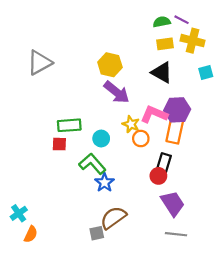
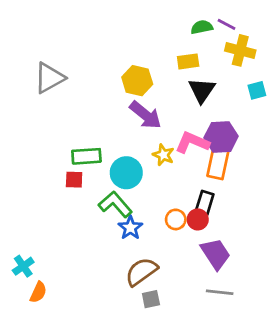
yellow rectangle: (165, 44) -> (188, 61), moved
black triangle: (162, 72) -> (202, 90), turned 35
cyan circle: (101, 139) -> (126, 173), size x1.5
orange circle: (141, 139) -> (176, 219), moved
gray square: (97, 233) -> (151, 299), moved

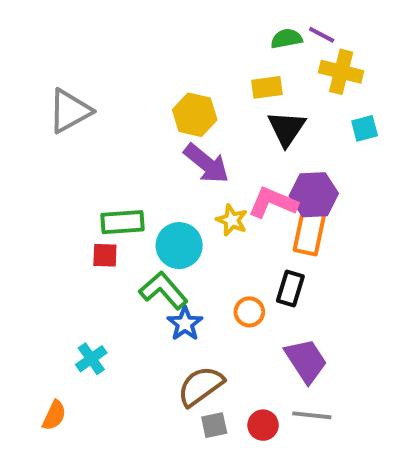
red circle: (198, 219) -> (263, 425), moved
cyan cross: (23, 266) -> (91, 359), moved

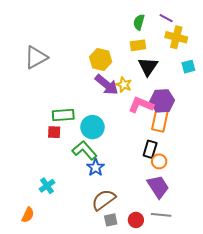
green semicircle: (286, 39) -> (139, 22), moved, turned -63
yellow star: (232, 220) -> (124, 85), moved
orange circle: (249, 312) -> (159, 161), moved

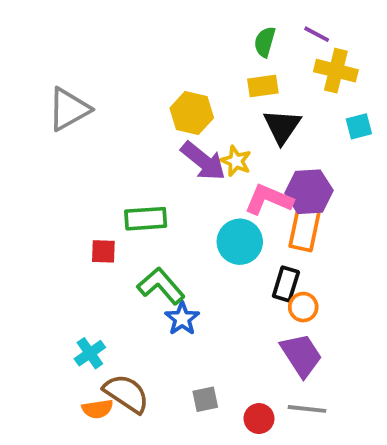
green rectangle: (63, 115) -> (146, 219), moved
cyan circle: (92, 127) -> (240, 242), moved
brown semicircle: (104, 200) -> (126, 394), moved, turned 70
orange semicircle: (28, 215) -> (98, 409), moved, turned 56
gray square: (111, 220) -> (205, 399), moved

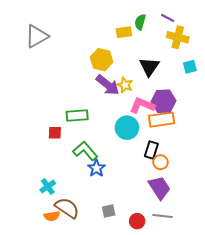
yellow rectangle: (263, 86) -> (124, 32), moved
gray triangle: (69, 109) -> (37, 36), moved
orange rectangle: (305, 226) -> (161, 120), turned 70

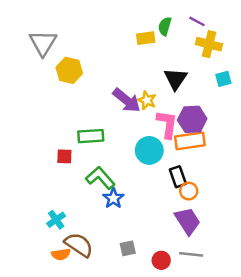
gray triangle: (37, 36) -> (43, 43), turned -30
yellow hexagon: (102, 60) -> (69, 70), moved
pink L-shape: (142, 105) -> (167, 124), turned 75
black rectangle: (151, 150) -> (178, 177), turned -36

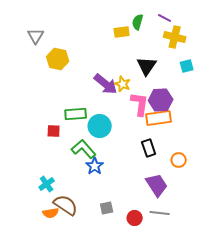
gray triangle: (43, 43) -> (36, 36), size x0.7
cyan circle: (149, 150) -> (100, 126), moved
orange circle: (189, 191) -> (179, 160), moved

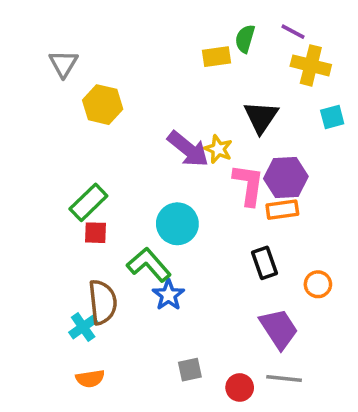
green rectangle: (76, 114) -> (88, 202), moved, turned -40
orange rectangle: (159, 118) -> (282, 210), size x0.7
brown semicircle: (66, 205) -> (103, 302), moved, turned 50

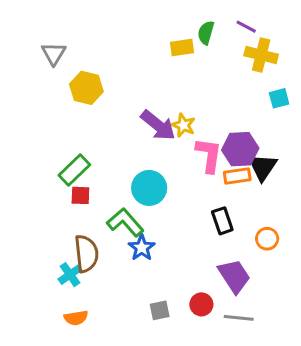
black triangle: (261, 117) -> (263, 167), moved
red circle: (240, 387) -> (201, 304), moved

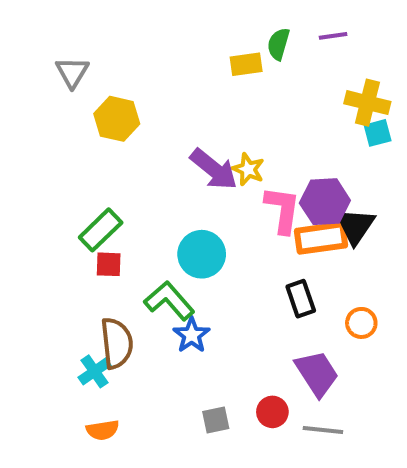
purple line: (246, 27) -> (333, 36), turned -36
yellow cross: (261, 55) -> (367, 103), moved
orange rectangle: (237, 176) -> (321, 238), size x1.4

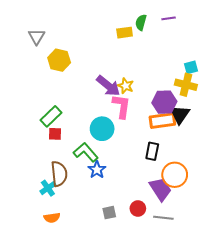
yellow cross: (367, 103) -> (186, 85), moved
pink L-shape: (283, 210) -> (121, 106), moved
black rectangle: (301, 299) -> (152, 151), turned 30
orange circle: (361, 323) -> (175, 175), moved, size x1.6

